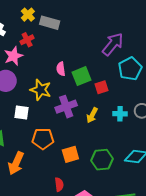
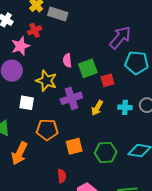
cyan pentagon: (130, 69) -> (137, 63), turned 30

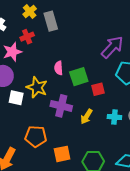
gray rectangle: (58, 14) -> (51, 21), turned 54
purple cross: (71, 98) -> (61, 106), turned 30
white square: (27, 103) -> (16, 98), moved

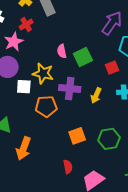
red square: (98, 89) -> (112, 68), moved
orange pentagon: (36, 136) -> (46, 106), moved

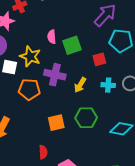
green hexagon: (109, 139) -> (86, 118), moved

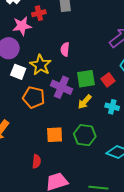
green square: (72, 45) -> (86, 79), moved
red square: (99, 59) -> (108, 80), turned -32

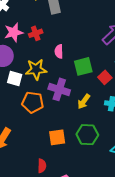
red cross: (39, 13) -> (36, 33), moved
yellow star: (40, 65) -> (36, 69), turned -30
green square: (86, 79) -> (83, 66), moved

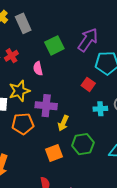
green square: (83, 66) -> (54, 45), moved
yellow arrow: (84, 102) -> (63, 123), moved

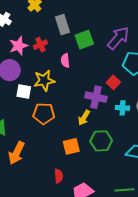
gray rectangle: (23, 23) -> (63, 25), moved
purple cross: (46, 106) -> (96, 97), moved

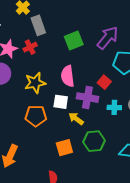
gray rectangle: (63, 25) -> (38, 25), moved
pink semicircle: (65, 61) -> (68, 76), moved, size x1.5
white square: (24, 92) -> (61, 102), moved
yellow arrow: (84, 118) -> (76, 119), turned 98

